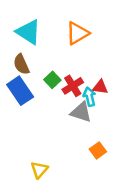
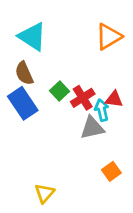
orange triangle: (78, 33) -> (109, 37), moved
gray triangle: (81, 112) -> (92, 128), turned -30

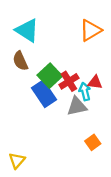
green square: (60, 91) -> (50, 76), size x1.5
blue rectangle: (23, 103) -> (44, 94), moved
yellow triangle: (45, 193) -> (17, 161), moved

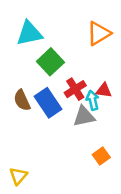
cyan triangle: (27, 30) -> (29, 33), turned -45
brown semicircle: (20, 61) -> (22, 100), moved
green square: (50, 76) -> (50, 62), moved

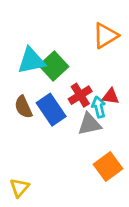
cyan triangle: (29, 33) -> (31, 61), moved
orange square: (101, 156) -> (108, 166), size x1.5

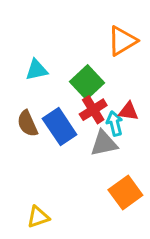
cyan triangle: (31, 61) -> (37, 70), size x0.7
green square: (54, 66) -> (87, 82), moved
yellow triangle: (19, 188) -> (38, 217), moved, turned 30

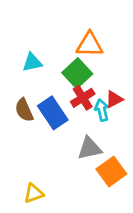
orange triangle: (122, 41) -> (90, 45), moved, turned 32
red triangle: (128, 111) -> (114, 99), turned -36
gray triangle: (104, 143) -> (90, 148), moved

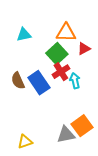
cyan triangle: (32, 62) -> (24, 35), moved
red triangle: (114, 99) -> (84, 49), moved
gray triangle: (90, 148) -> (66, 135), moved

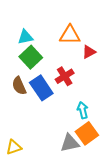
green square: (57, 54) -> (31, 57), moved
cyan arrow: (75, 81) -> (83, 110), moved
yellow triangle: (25, 142) -> (14, 147), moved

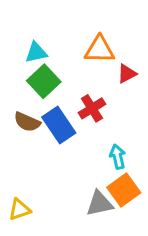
brown semicircle: (19, 86) -> (27, 122), turned -42

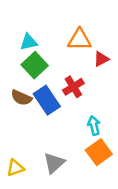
gray triangle: (100, 204) -> (54, 163), moved, turned -30

